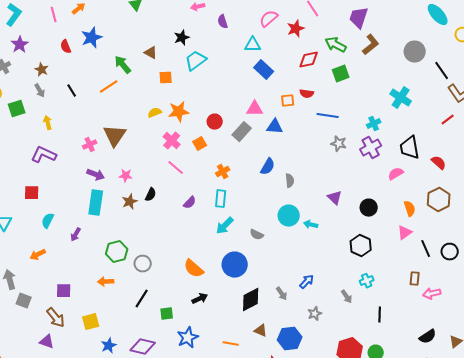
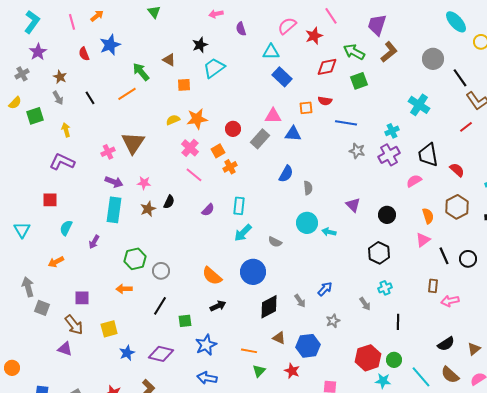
orange cross: (223, 172) -> (230, 167), moved

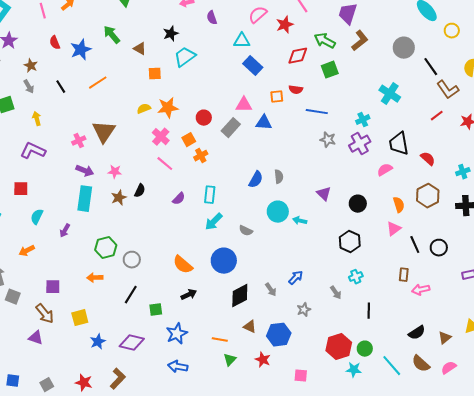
blue star: (110, 45) -> (81, 50), moved
green arrow: (141, 72) -> (112, 35), moved
blue semicircle: (286, 174) -> (256, 180), moved

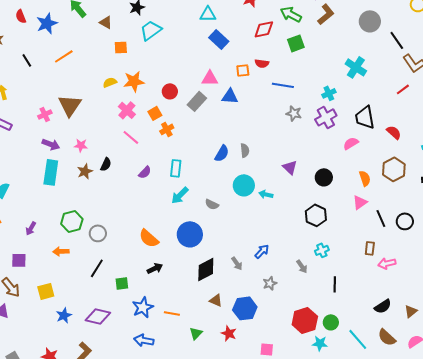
purple arrow: (65, 231) -> (31, 228), moved
orange line: (220, 340) -> (172, 313), moved

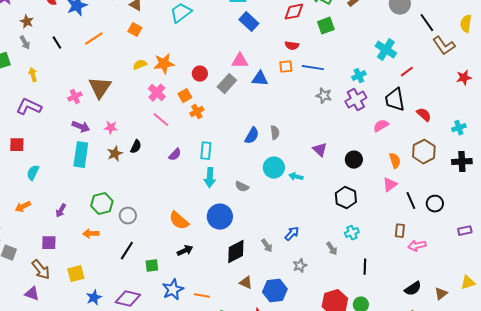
orange square: (121, 47) -> (135, 30), moved, turned 32
orange square: (243, 70) -> (286, 67), moved
red line: (403, 89) -> (407, 72), moved
cyan arrow: (180, 195) -> (210, 178), turned -42

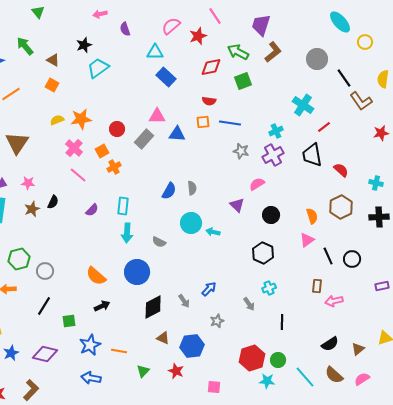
pink semicircle: (381, 126) -> (257, 184), moved
cyan cross: (459, 128) -> (376, 183), turned 32

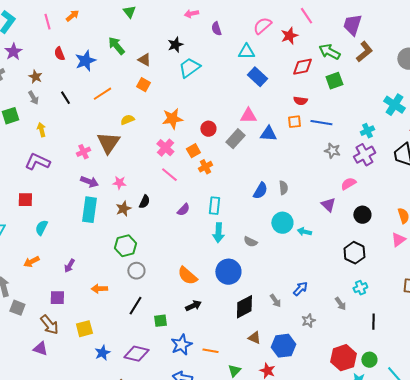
yellow semicircle: (57, 120) -> (127, 120), moved
green hexagon: (19, 259) -> (125, 246), moved

